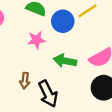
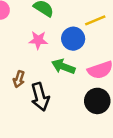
blue circle: (63, 21) -> (73, 39), moved

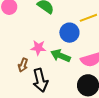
pink star: (38, 40) -> (38, 48), moved

